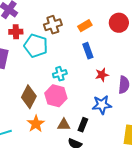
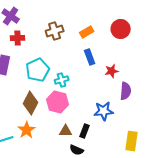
cyan pentagon: (36, 46) -> (38, 70), moved, turned 30
red star: (102, 75) -> (112, 71), moved
orange star: (36, 124) -> (27, 130), moved

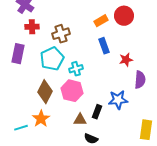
red circle: (121, 29) -> (124, 16), moved
brown cross: (55, 31) -> (61, 34), moved
black rectangle: (85, 131) -> (97, 112), moved

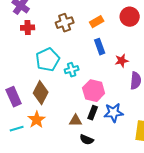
red circle: (124, 16) -> (130, 17), moved
brown cross: (61, 34) -> (65, 23), moved
purple rectangle: (18, 54) -> (14, 97), moved, turned -36
pink hexagon: (72, 91) -> (94, 91), moved
blue star: (118, 100) -> (114, 113), moved

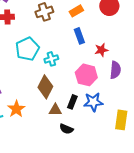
pink hexagon: (94, 91) -> (86, 75), moved
brown diamond: (41, 93) -> (45, 87), moved

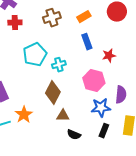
purple semicircle: (115, 70) -> (121, 95), moved
black rectangle: (72, 102) -> (104, 131), moved

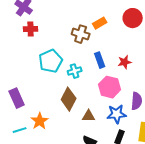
brown cross: (52, 18) -> (81, 34), moved, turned 36
blue rectangle: (87, 42) -> (100, 60), moved
brown triangle: (63, 116) -> (89, 116), moved

